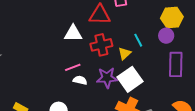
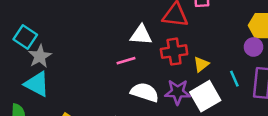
cyan line: (138, 40) -> (234, 79), moved
pink line: (73, 67) -> (126, 61), moved
white semicircle: (80, 80) -> (145, 92), size x1.6

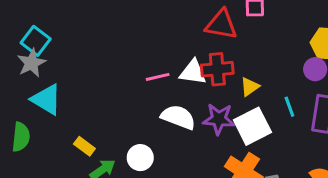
white triangle: (141, 35) -> (193, 72), moved
gray star: (40, 56) -> (31, 63), moved

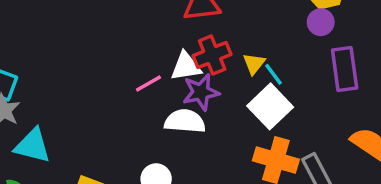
cyan line: (289, 107) -> (273, 74), moved
purple star: (219, 119) -> (201, 92), moved

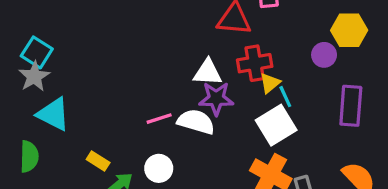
purple circle: (321, 22) -> (324, 55), moved
red cross: (212, 55) -> (255, 63), moved
pink line: (148, 84) -> (159, 119), moved

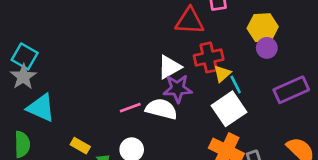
yellow hexagon: (349, 30) -> (263, 28), moved
white triangle: (208, 72) -> (169, 67), turned -30
purple rectangle: (351, 106) -> (291, 90), turned 64

